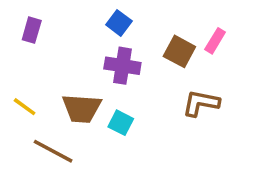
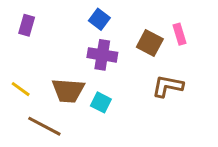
pink rectangle: (215, 41) -> (180, 34), turned -48

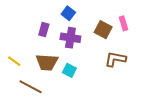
purple rectangle: (27, 25) -> (44, 30), moved

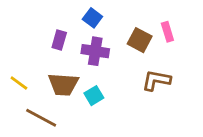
cyan square: (69, 70) -> (94, 96), turned 32

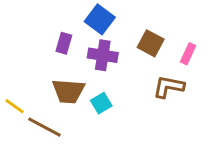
blue square: (92, 18) -> (100, 19), size x1.4
pink rectangle: (167, 32) -> (188, 54), moved, turned 42
yellow line: (19, 83) -> (15, 106), moved

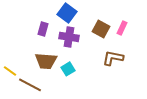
pink rectangle: (188, 54) -> (122, 28), moved

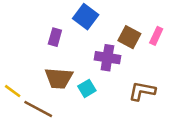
purple cross: (69, 37) -> (107, 58), moved
brown L-shape: (113, 58) -> (142, 91), moved

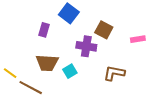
pink rectangle: (156, 36) -> (138, 39), moved, turned 56

